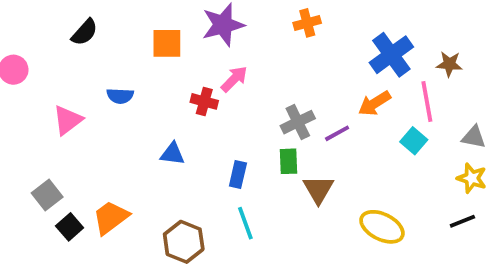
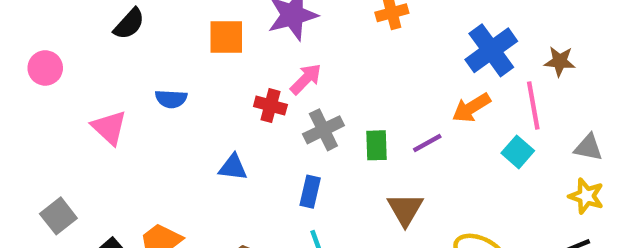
pink triangle: (68, 120) -> (109, 128), turned -40
gray cross: (298, 122) -> (323, 130), moved
green rectangle: (288, 161) -> (376, 145), moved
gray square: (47, 195) -> (58, 216), moved

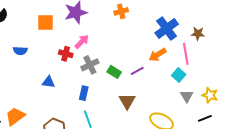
green rectangle: (376, 145) -> (114, 72), turned -56
gray triangle: (588, 147) -> (187, 96), moved, turned 48

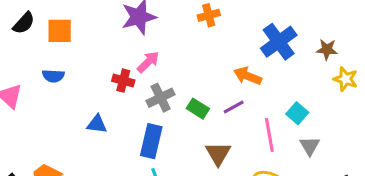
orange square: (45, 22) -> (60, 31), moved
pink line: (186, 54) -> (269, 135), moved
orange arrow: (157, 55) -> (248, 76), moved, turned 54
blue rectangle: (84, 93) -> (151, 141), size x1.5
yellow star: (210, 95) -> (346, 79), moved

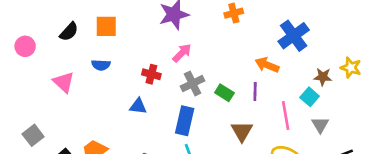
black semicircle: (24, 23) -> (69, 32), moved
brown star: (327, 49) -> (323, 77), moved
red cross: (123, 81) -> (151, 74), moved
purple line: (234, 107) -> (255, 92), turned -60

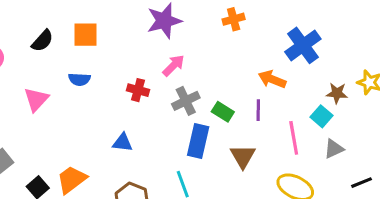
pink triangle: (64, 82) -> (36, 99), turned 30
blue triangle: (138, 106) -> (123, 143), moved
blue rectangle: (185, 121) -> (198, 141), moved
gray triangle: (320, 125) -> (334, 149), turned 36

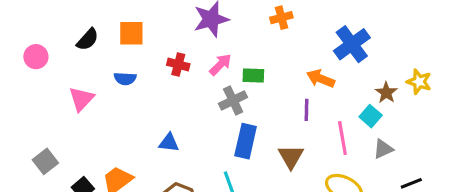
red cross: (138, 90) -> (178, 64), moved
brown star: (337, 93) -> (386, 93), turned 30
green rectangle: (223, 112) -> (253, 75), moved, turned -30

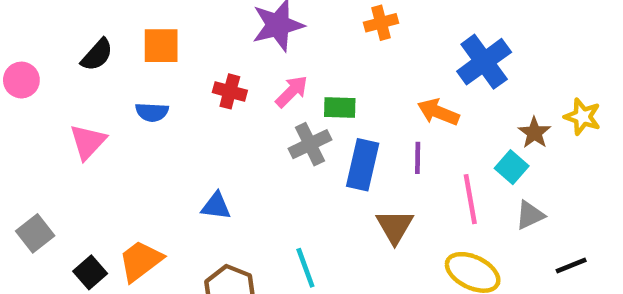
blue rectangle: (246, 141) -> (363, 165), moved

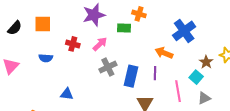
orange cross: (381, 23) -> (139, 14), turned 32
green rectangle: (340, 107) -> (124, 28), moved
blue semicircle: (152, 112) -> (46, 58), moved

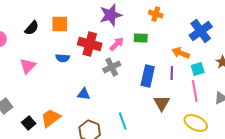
green rectangle: (124, 28) -> (141, 38), moved
red cross: (73, 44) -> (90, 44), size x1.6
gray cross: (108, 67) -> (112, 67), moved
cyan square: (196, 77) -> (198, 69), moved, turned 32

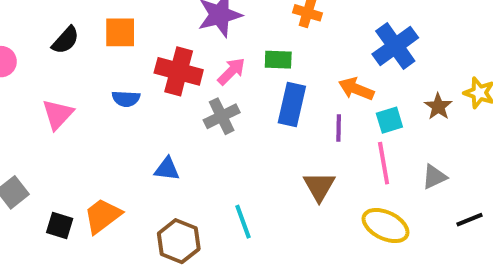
blue rectangle: (148, 76) -> (292, 105), moved
black square: (29, 123) -> (60, 226), turned -32

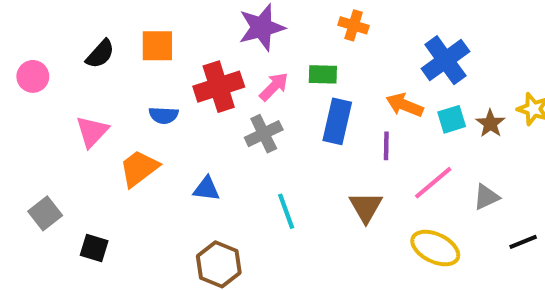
red cross: (179, 71) -> (219, 87), turned -33
cyan square: (389, 120) -> (452, 119), moved
pink line: (384, 163) -> (433, 183), turned 60
orange trapezoid: (103, 216) -> (139, 168), moved
cyan line: (243, 222) -> (286, 211), moved

